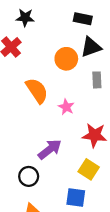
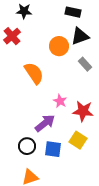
gray rectangle: (97, 80) -> (85, 64), turned -40
pink star: (66, 107) -> (60, 101), moved
blue square: (76, 198) -> (53, 149), moved

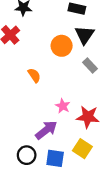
black triangle: (80, 36) -> (85, 35), turned -36
orange semicircle: (34, 73) -> (34, 75), size x0.6

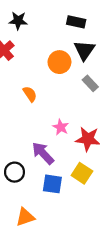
purple arrow: (46, 130) -> (43, 153), turned -95
black circle: (27, 155) -> (15, 172), moved

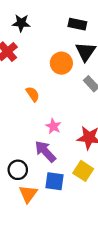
pink star: (61, 127) -> (53, 126), moved
orange triangle: (25, 217) -> (28, 194), moved, turned -36

